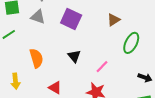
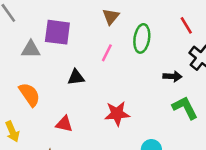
gray triangle: (38, 17) -> (31, 49), moved
black triangle: (74, 56) -> (76, 77), turned -40
pink line: (102, 67) -> (107, 53), moved

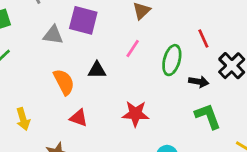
red line: (186, 25) -> (203, 38), moved
green ellipse: (142, 38) -> (172, 60), moved
orange semicircle: (30, 95) -> (64, 82), moved

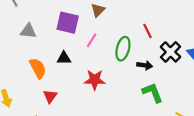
purple square: (83, 20) -> (68, 23), moved
red star: (136, 114) -> (95, 80), moved
red triangle: (79, 118) -> (50, 96), turned 48

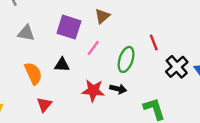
black arrow: (145, 65) -> (118, 89), moved

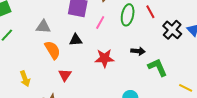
gray triangle: (26, 33) -> (43, 27), moved
green ellipse: (126, 59) -> (128, 15), moved
black arrow: (118, 89) -> (138, 51), moved

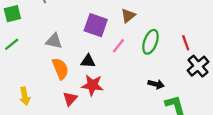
red line: (150, 12) -> (186, 43), moved
red star: (104, 58) -> (92, 85), moved

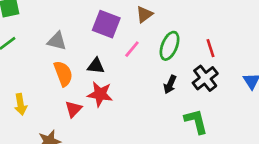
black cross: (198, 66) -> (205, 78), moved
black arrow: (156, 84) -> (170, 84), moved, turned 98

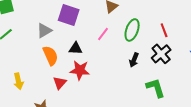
purple square: (106, 24) -> (69, 15), moved
gray triangle: (57, 41) -> (44, 31), turned -42

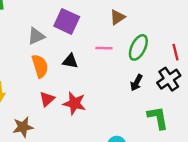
pink line: (103, 34) -> (104, 48), turned 48
red star: (80, 70) -> (74, 103), moved

